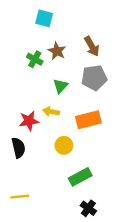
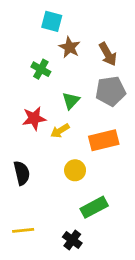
brown star: (57, 51) -> (70, 47), moved
yellow arrow: (51, 112) -> (60, 131), turned -42
red star: (29, 121) -> (34, 118), moved
black cross: (88, 208) -> (72, 240), moved

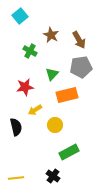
cyan square: (52, 21) -> (20, 16), moved, turned 35
yellow arrow: (60, 131) -> (35, 110), moved
orange rectangle: (104, 140) -> (67, 95), moved
yellow line: (23, 230) -> (16, 178), moved

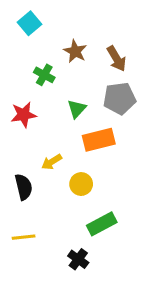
red star: (25, 87) -> (24, 115), moved
yellow line: (16, 178) -> (24, 237), moved

